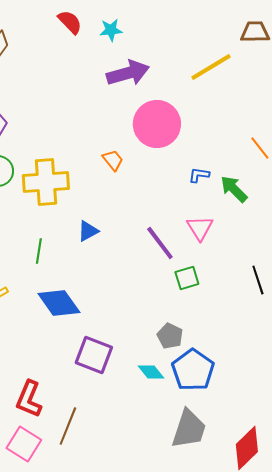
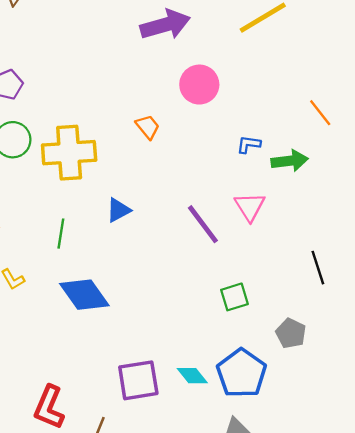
pink circle: (157, 124) -> (199, 85), size x0.7
green arrow: (234, 189) -> (290, 161), turned 128
green square: (187, 278) -> (235, 297), moved
gray pentagon: (170, 336) -> (291, 333), moved
purple square: (94, 355) -> (138, 380), moved, turned -30

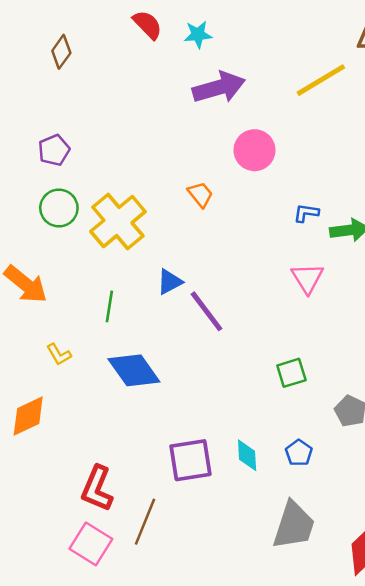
yellow cross: (69, 153) -> (118, 222), turned -36
purple line: (203, 224) -> (207, 311), moved
blue pentagon: (242, 373) -> (299, 453), size x0.5
cyan diamond: (192, 376) -> (247, 455), turned 36

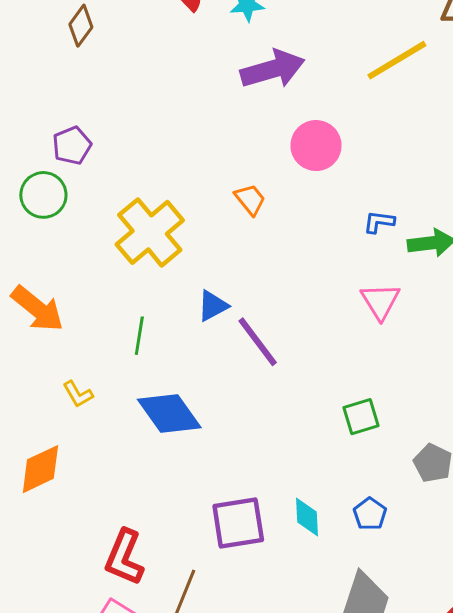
green circle: (59, 208) -> (43, 195), moved

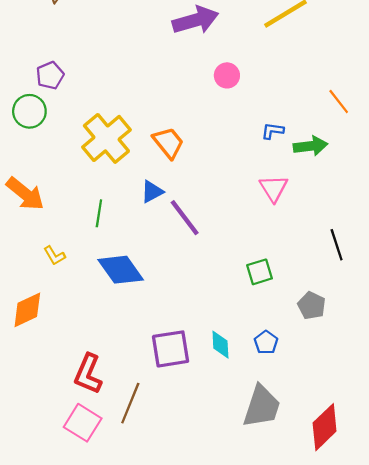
pink circle: (316, 146) -> (227, 75), size x0.7
orange trapezoid: (250, 199) -> (168, 143), moved, size x1.4

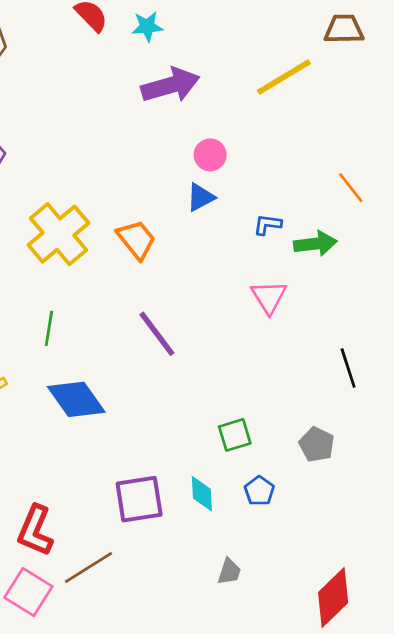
blue triangle: (152, 192) -> (201, 197), moved
green square: (259, 272) -> (235, 435), moved
brown line: (130, 403) -> (89, 567), turned 36
gray trapezoid: (262, 406) -> (229, 572), moved, size x0.5

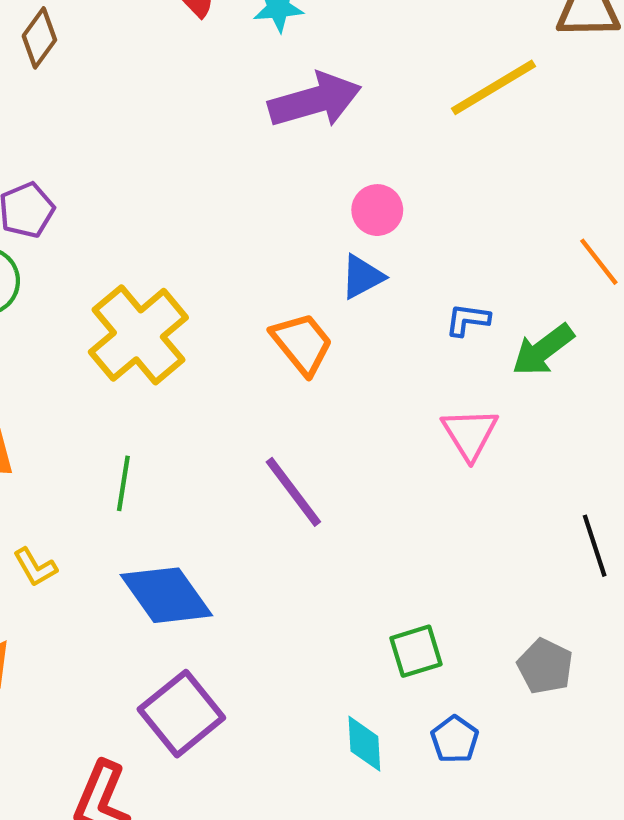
orange trapezoid: (136, 240) -> (302, 343), moved
green arrow: (315, 244) -> (543, 350), turned 150
purple square: (139, 499) -> (181, 714), moved, turned -30

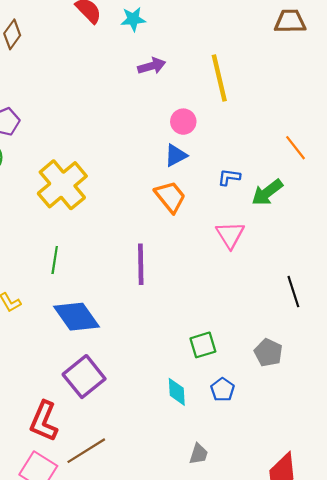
yellow line: (493, 87) -> (219, 78), moved, turned -72
purple arrow: (315, 100) -> (152, 66), size x0.6
orange trapezoid: (302, 343) -> (170, 197), moved
purple line: (293, 492) -> (141, 264), turned 36

